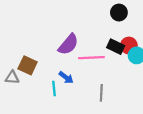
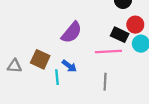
red circle: (129, 46) -> (135, 25), moved
pink line: (91, 58) -> (108, 51), moved
brown square: (28, 65) -> (40, 59), moved

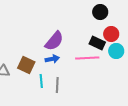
blue arrow: (69, 66) -> (52, 59), moved, turned -48
gray line: (105, 82) -> (57, 85), moved

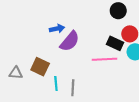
blue arrow: (52, 59) -> (57, 29), moved

